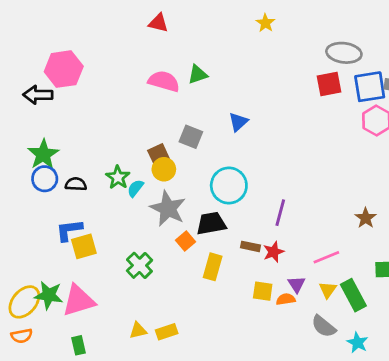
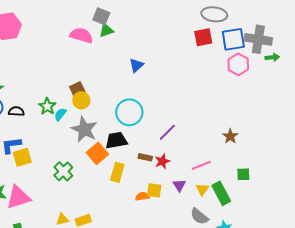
gray square: (191, 137) -> (101, 16), moved
purple line: (280, 213) -> (167, 132), turned 30
orange square: (186, 241) -> (97, 153), size x1.5
orange semicircle: (286, 299) -> (142, 196), moved

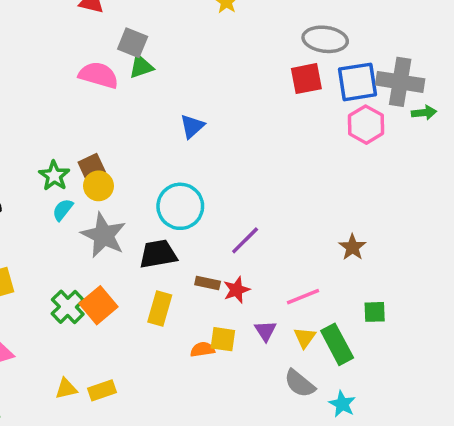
green star: (47, 106) -> (54, 176), moved
orange square: (97, 153) -> (99, 305), moved

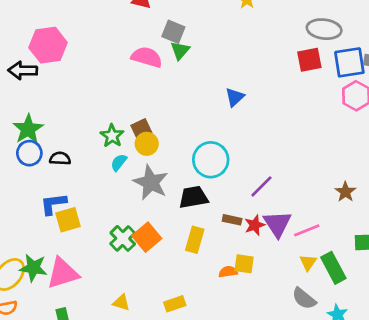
green triangle: (141, 67) -> (180, 50), turned -30
blue triangle: (192, 126) -> (235, 97), moved
purple triangle: (265, 331) -> (277, 224), moved, size x1.6
yellow triangle: (66, 389) -> (121, 302), turned 30
yellow rectangle: (102, 390) -> (175, 304), moved

